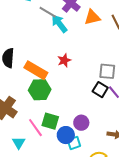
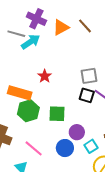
cyan arrow: (59, 24) -> (31, 42), turned 108
green square: (50, 121) -> (57, 114), moved
cyan square: (74, 143) -> (91, 146), moved

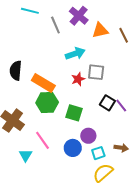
gray line: (16, 34) -> (55, 25), turned 36
cyan arrow: (31, 42) -> (75, 54), moved
red star: (45, 76) -> (78, 79), moved
gray square: (89, 76) -> (96, 72), moved

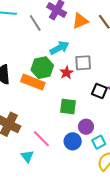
green hexagon: (47, 103) -> (42, 68), moved

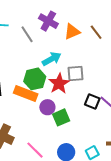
red star: (66, 73) -> (59, 84), size x1.5
green square: (68, 106) -> (61, 117), turned -30
purple circle: (86, 127) -> (47, 107), moved

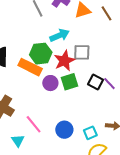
green square: (61, 117) -> (69, 82), moved

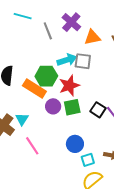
gray square: (82, 52) -> (83, 61), moved
blue circle: (64, 130) -> (75, 144), moved
cyan triangle: (18, 141) -> (22, 119), moved

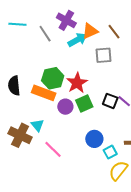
cyan arrow: (67, 60) -> (77, 40), moved
gray square: (83, 61) -> (103, 55), moved

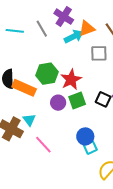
cyan line: (17, 24) -> (15, 31), moved
orange rectangle: (44, 93) -> (24, 88), moved
cyan square: (110, 152) -> (90, 147), moved

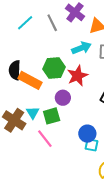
cyan line: (15, 31) -> (25, 23), turned -54
cyan arrow: (74, 37) -> (81, 48), moved
green square: (77, 100) -> (52, 116), moved
cyan square: (90, 147) -> (92, 145), turned 32

